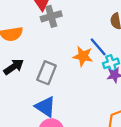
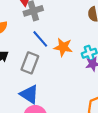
blue line: (98, 47) -> (40, 39), moved

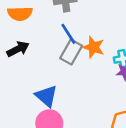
gray rectangle: (30, 63) -> (71, 52), moved

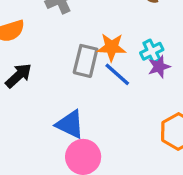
blue line: (68, 34) -> (117, 74), moved

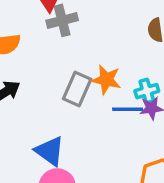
blue line: (117, 74) -> (128, 109), moved, turned -52

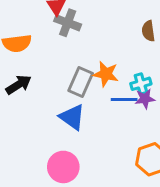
gray cross: (62, 20) -> (68, 23), turned 35
blue triangle: (50, 151) -> (72, 117), moved

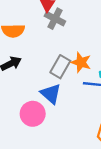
pink circle: (63, 167) -> (33, 114), moved

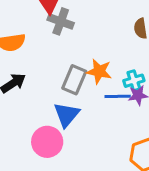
blue triangle: (51, 94) -> (67, 115), turned 35

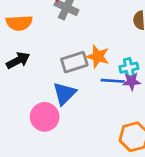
gray rectangle: (74, 80) -> (74, 62), turned 45

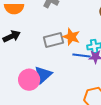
blue triangle: (64, 93) -> (43, 75), moved

